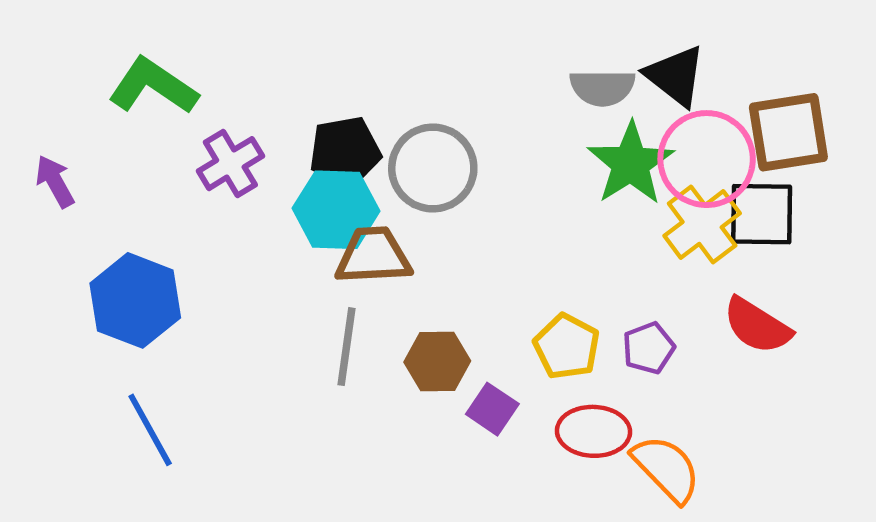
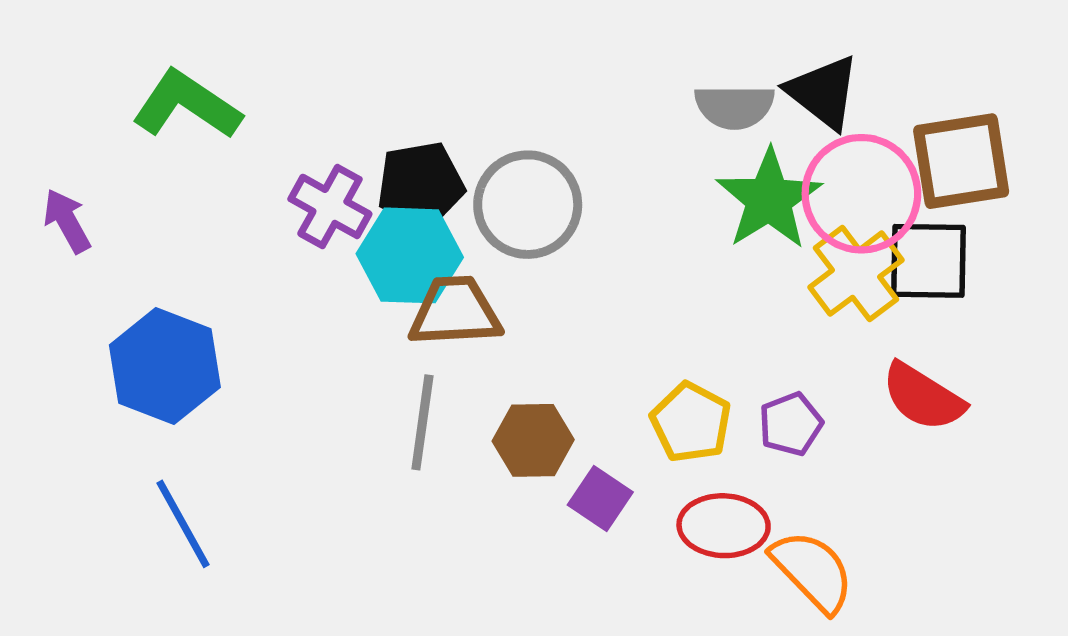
purple cross: (230, 164) -> (330, 206), moved, turned -30

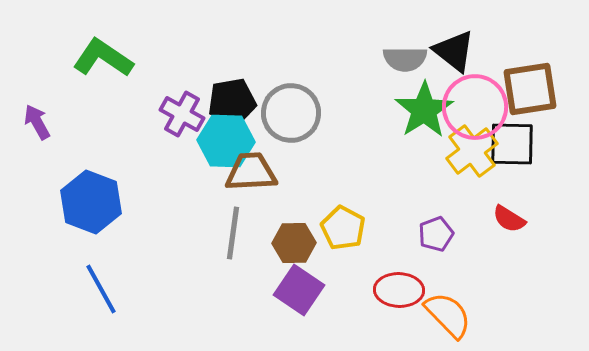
red semicircle: (923, 397) -> (509, 219), size x0.7
yellow pentagon: (691, 422) -> (343, 228), moved
purple square: (600, 498) -> (299, 290), moved, size x1.4

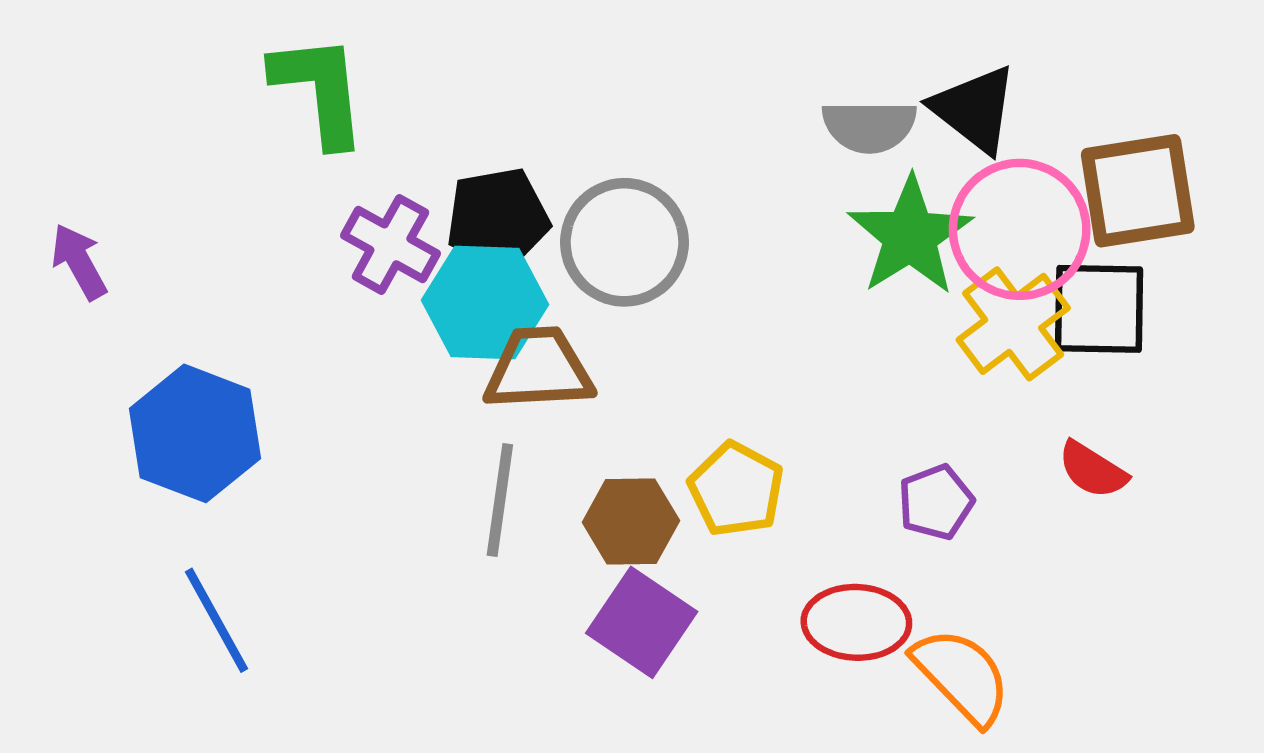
green L-shape: (103, 58) -> (320, 90), moved, turned 50

